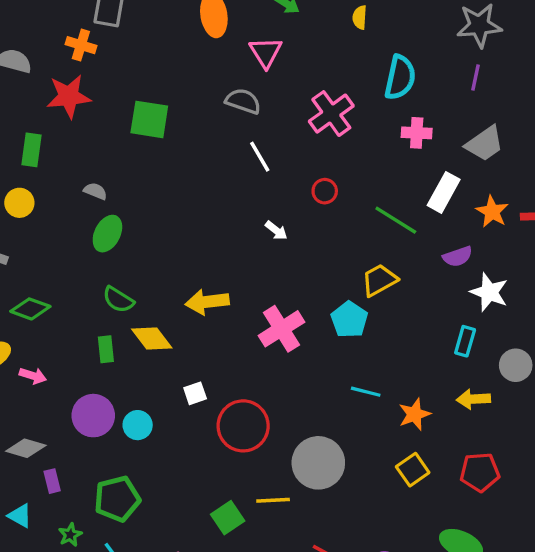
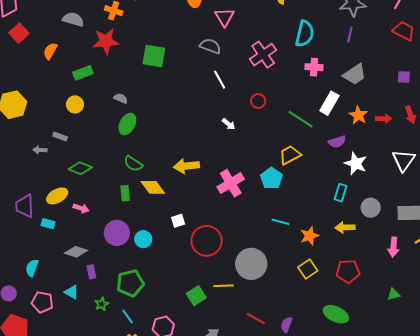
green rectangle: (32, 150) -> (83, 73), turned 60

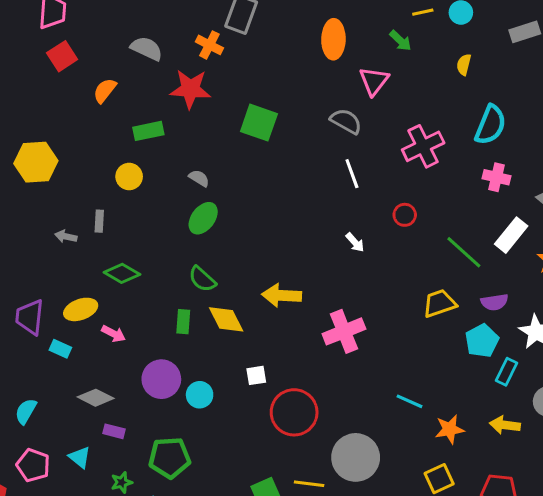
gray rectangle: (60, 137) -> (99, 221), turned 64
purple semicircle: (337, 142) -> (494, 302), moved
cyan pentagon: (271, 178) -> (482, 341), moved
purple rectangle: (91, 272) -> (114, 431), turned -72

